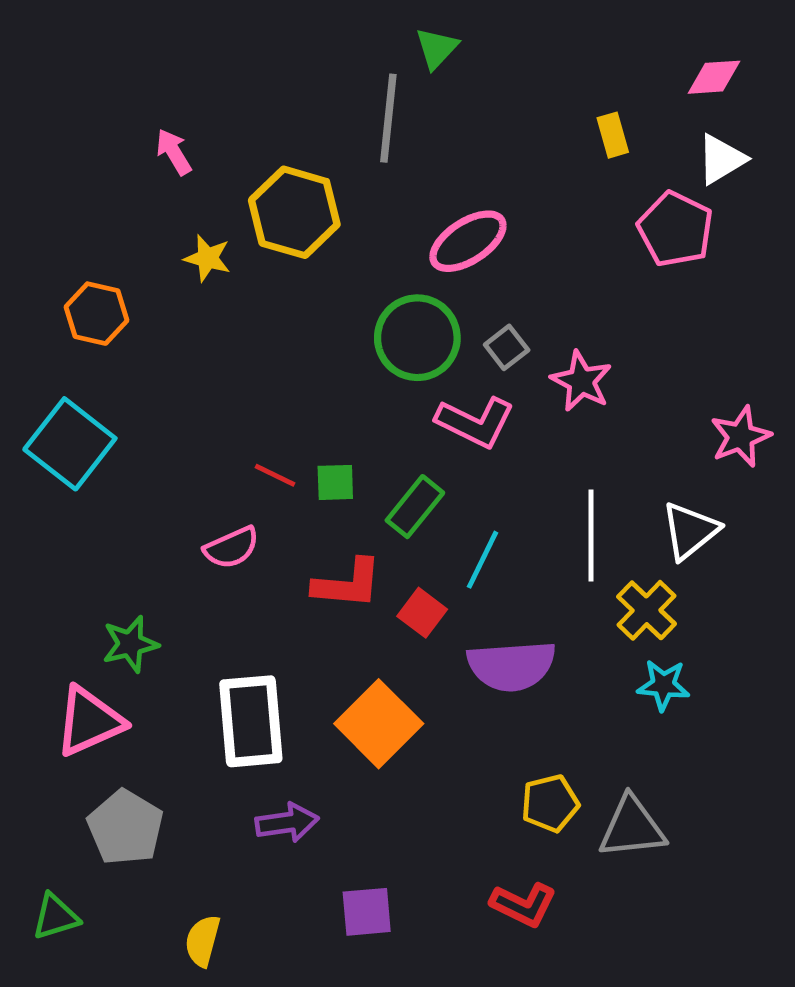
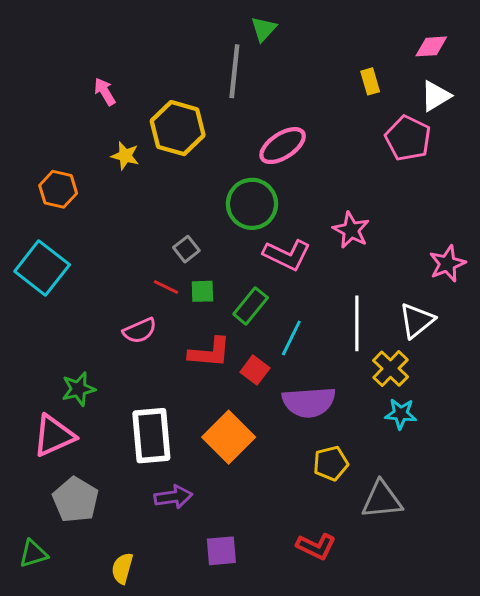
gray square: (507, 347) -> (186, 249), moved
yellow pentagon: (550, 803) -> (331, 463), moved

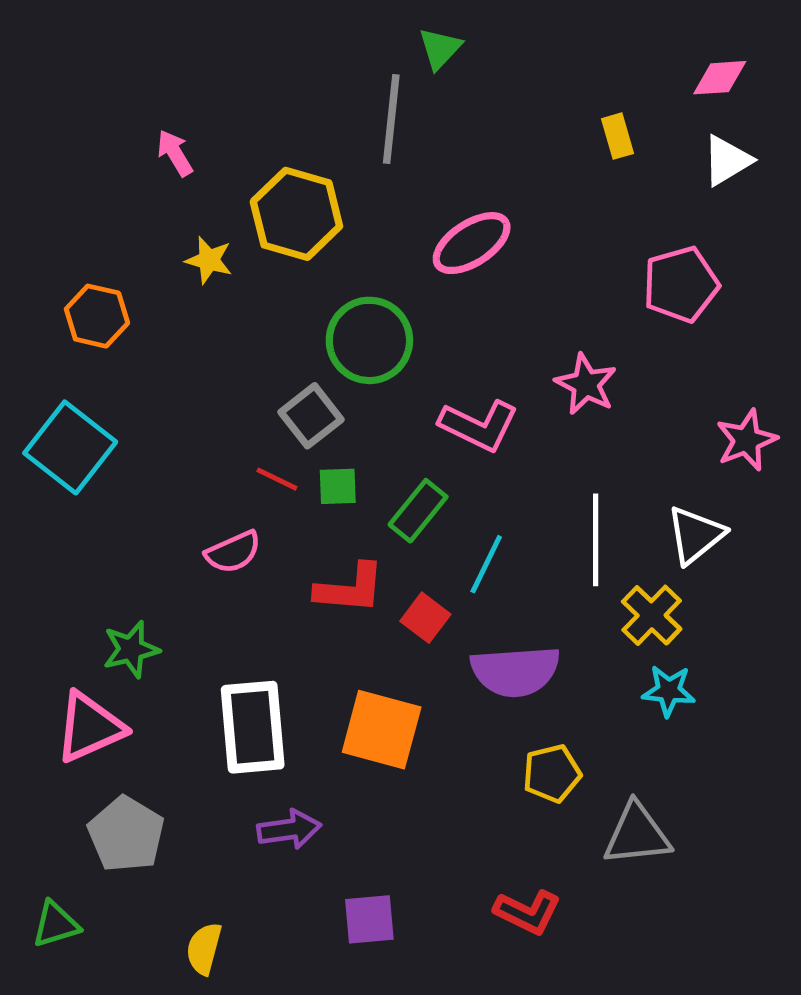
pink pentagon: (408, 138) -> (681, 284), moved, turned 30
green circle: (252, 204) -> (369, 340), moved
gray square: (186, 249) -> (311, 416), size x1.4
orange square: (229, 437) -> (382, 730), turned -30

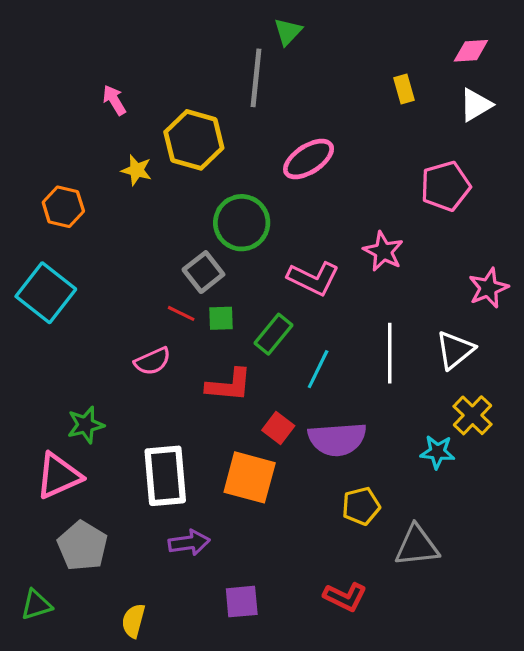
yellow cross: (652, 615) -> (472, 415), moved
red square: (425, 618) -> (278, 428), moved

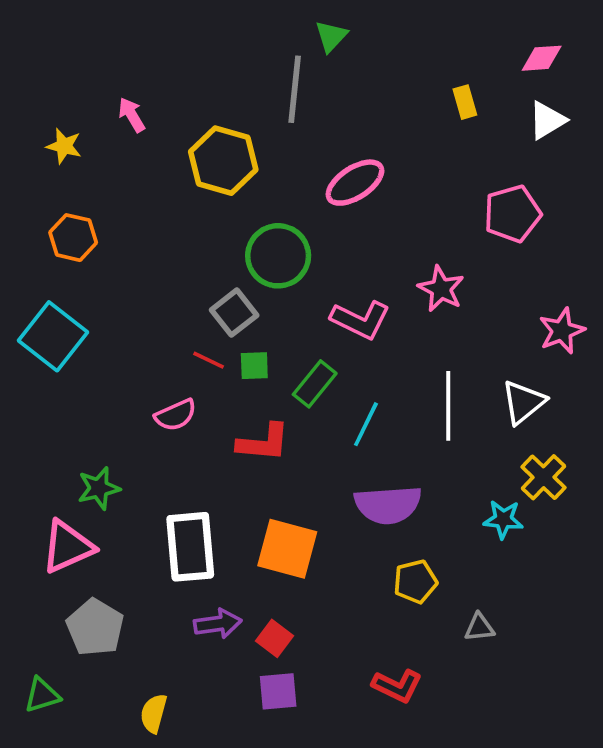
yellow star: (137, 170) -> (64, 146), moved
red square: (278, 428) -> (274, 638), moved
gray triangle: (417, 546) -> (479, 627), size x0.6

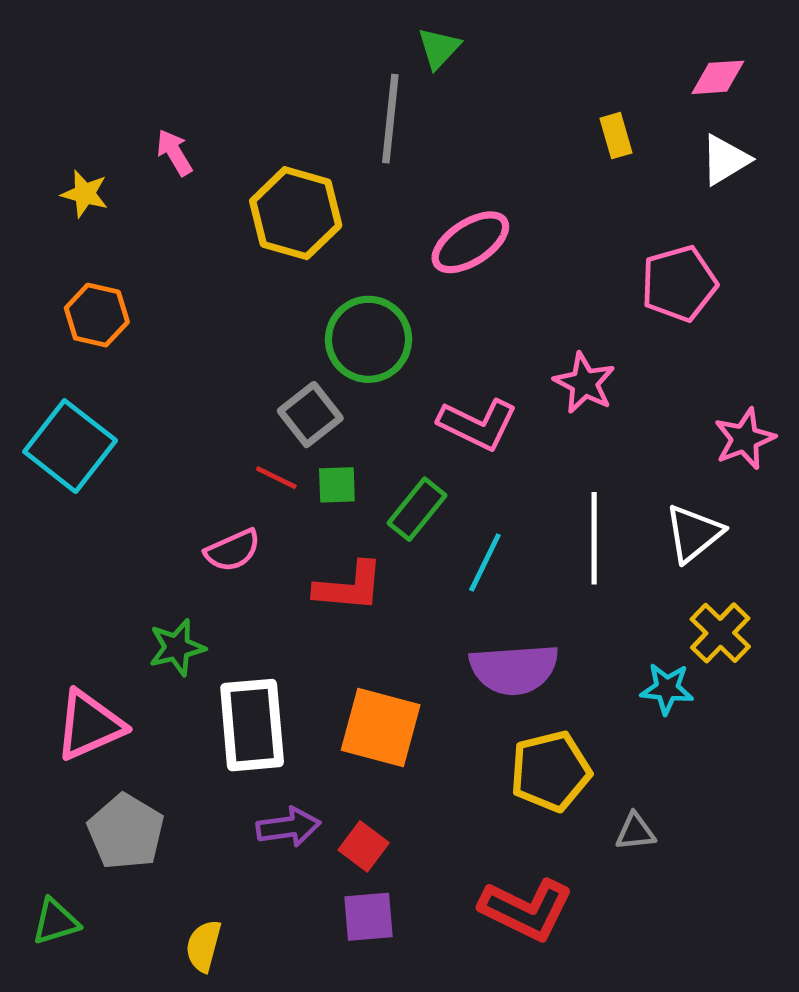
green star: (99, 488) -> (177, 647), moved
yellow pentagon: (415, 582) -> (550, 771), size x1.4
red L-shape: (397, 686) -> (526, 909), size x1.4

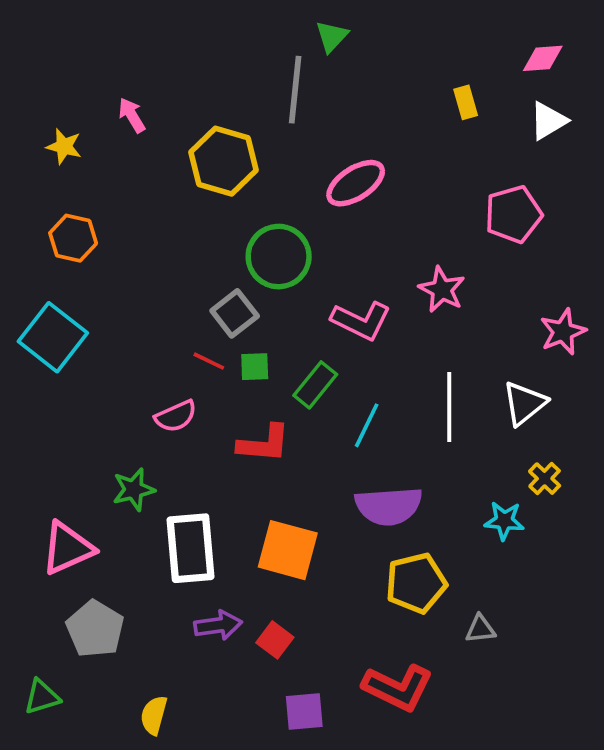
yellow cross: (720, 633) -> (545, 479), size x0.7
purple square: (368, 917) -> (304, 712), moved

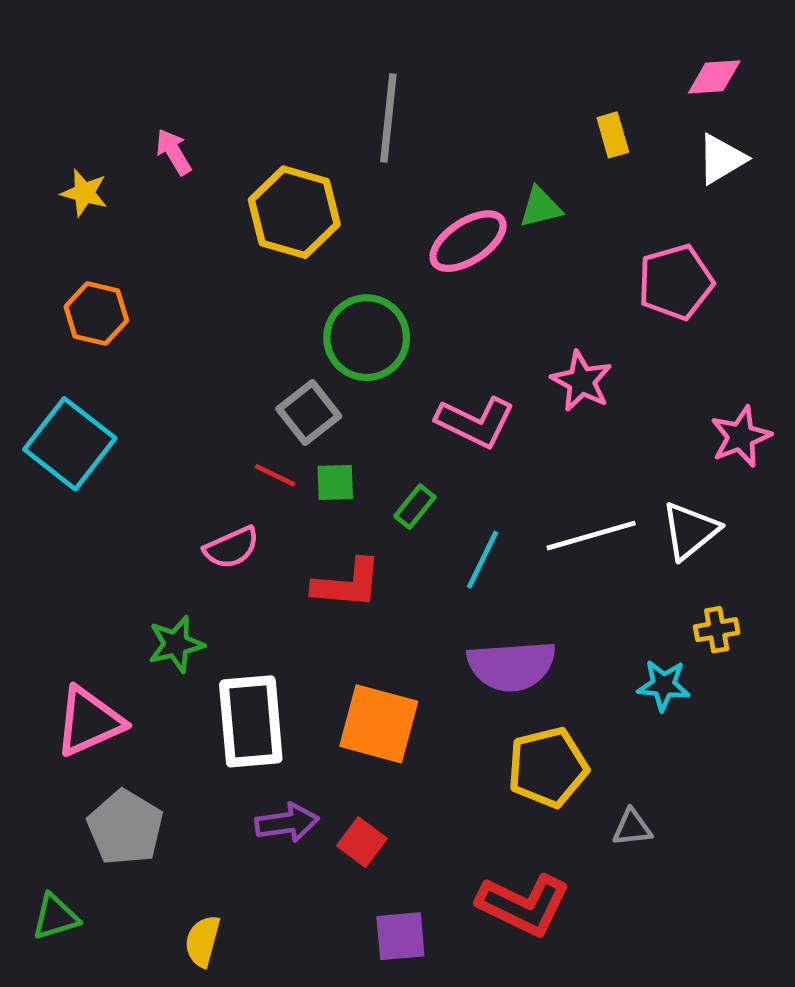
green triangle: (332, 36) -> (540, 207), moved, turned 33
green rectangle: (315, 385) -> (415, 507), size x0.7
white line: (449, 407) -> (591, 536), turned 74
yellow cross: (545, 479) -> (717, 630), turned 36

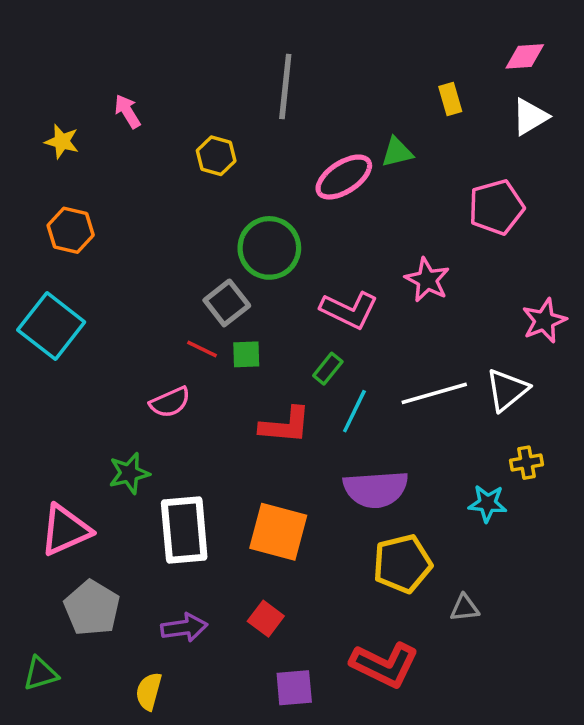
yellow hexagon: (294, 212) -> (216, 156), size x0.6
green rectangle: (415, 507) -> (328, 369), moved
red L-shape: (347, 584) -> (285, 425), moved
purple arrow: (287, 823) -> (184, 628), moved

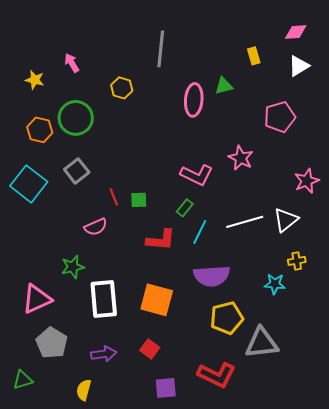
pink ellipse: (344, 177) -> (194, 100), turned -52
green circle: (269, 248) -> (76, 118), moved
gray square: (227, 303) -> (77, 171), moved
red line: (202, 349) -> (114, 197), turned 42
gray triangle: (464, 608) -> (262, 343), size x2.0

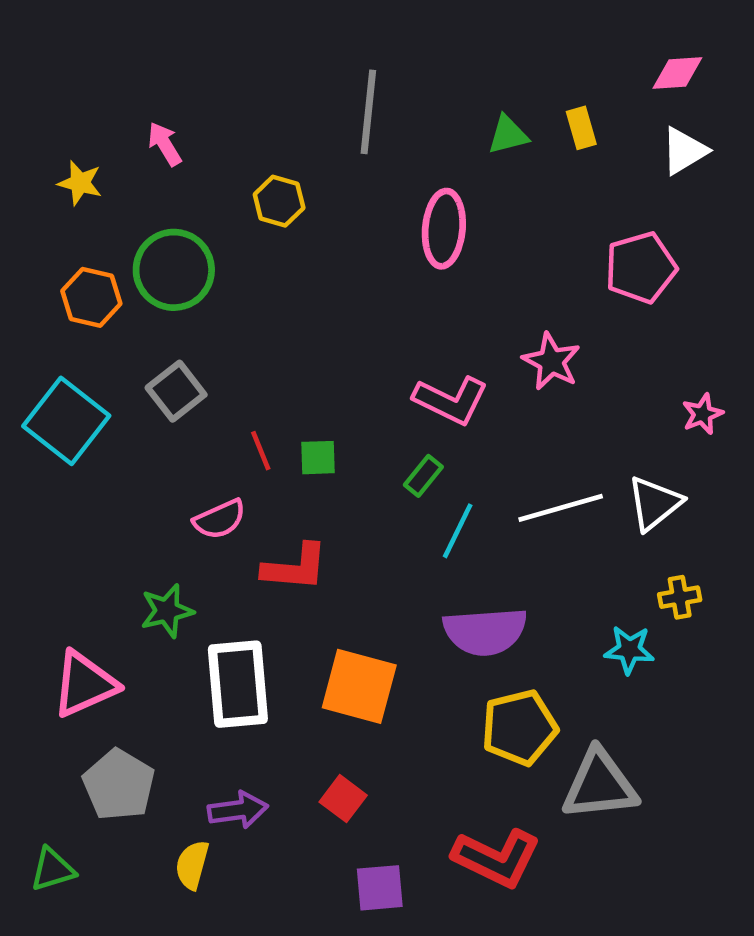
green triangle: (224, 86) -> (508, 135), moved
pink star: (307, 181) -> (703, 414), size x0.7
red L-shape: (161, 240) -> (295, 567), moved
yellow semicircle: (84, 390) -> (192, 865), moved

